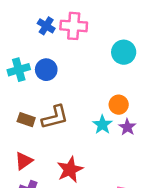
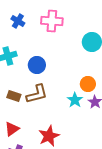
blue cross: (46, 26) -> (18, 21), moved
blue circle: (46, 70) -> (37, 65), moved

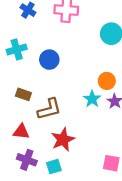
brown L-shape: (37, 94) -> (49, 109), moved
red triangle: (12, 129) -> (21, 132), turned 42

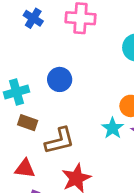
cyan cross: (17, 49) -> (16, 92), moved

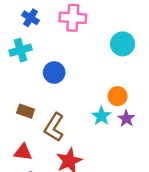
cyan cross: (16, 92) -> (21, 50), moved
brown L-shape: (60, 141) -> (54, 127), turned 136

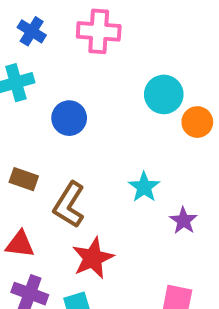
cyan circle: (123, 44) -> (164, 94), moved
orange circle: (118, 96) -> (197, 122), moved
purple star: (126, 119) -> (183, 221), moved

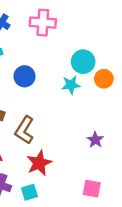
cyan star: (144, 187) -> (71, 85), moved, turned 30

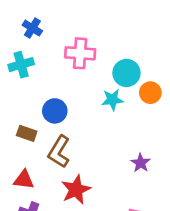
pink cross: (43, 23) -> (80, 53), moved
blue circle: (25, 76) -> (55, 111), moved

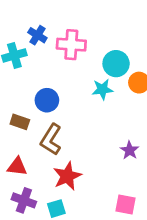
blue cross: (32, 28) -> (37, 35), moved

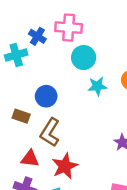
pink cross: (71, 45) -> (69, 28), moved
cyan circle: (116, 64) -> (84, 58), moved
red triangle: (17, 167) -> (30, 159), moved

